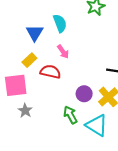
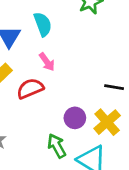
red semicircle: (50, 72) -> (30, 89), turned -36

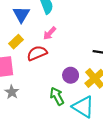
pink arrow: (47, 62) -> (50, 33), turned 80

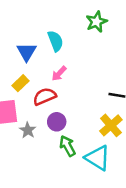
purple circle: (71, 75) -> (57, 122), moved
gray star: (12, 92) -> (28, 130), moved

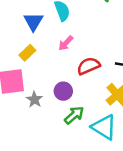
red semicircle: (45, 96) -> (88, 66), moved
green arrow: (68, 146) -> (74, 115), turned 78

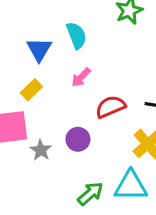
green arrow: (74, 115) -> (90, 194), moved
cyan triangle: (104, 127) -> (131, 186), turned -32

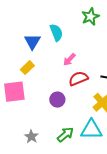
pink arrow: (81, 77) -> (69, 60), moved
gray star: (41, 150) -> (31, 137), moved

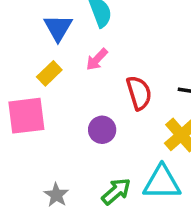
pink arrow: (69, 60) -> (97, 59), moved
red semicircle: (78, 79) -> (139, 93), turned 96

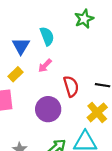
purple circle: (102, 130) -> (48, 109), size x1.5

